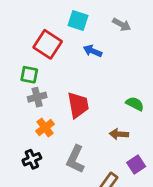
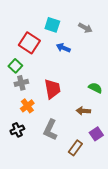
green square: (29, 75) -> (15, 66), turned 32

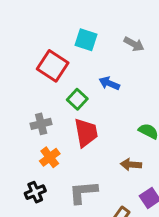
blue arrow: (63, 48) -> (109, 83), moved
green square: (15, 66) -> (77, 99), moved
gray L-shape: (50, 130) -> (83, 192), turned 60

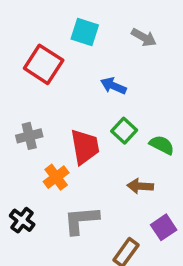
green square: (77, 99) -> (124, 131), moved
orange cross: (50, 157) -> (56, 177), moved
black cross: (35, 192) -> (22, 220), turned -30

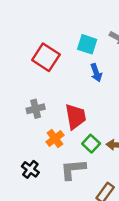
cyan square: (85, 32) -> (87, 44), moved
blue arrow: (113, 86) -> (96, 73), turned -132
green square: (124, 131) -> (91, 144), moved

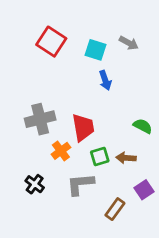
red square: (46, 57) -> (51, 42), moved
gray cross: (36, 109) -> (40, 119), size x1.5
green square: (91, 144) -> (100, 156), turned 30

